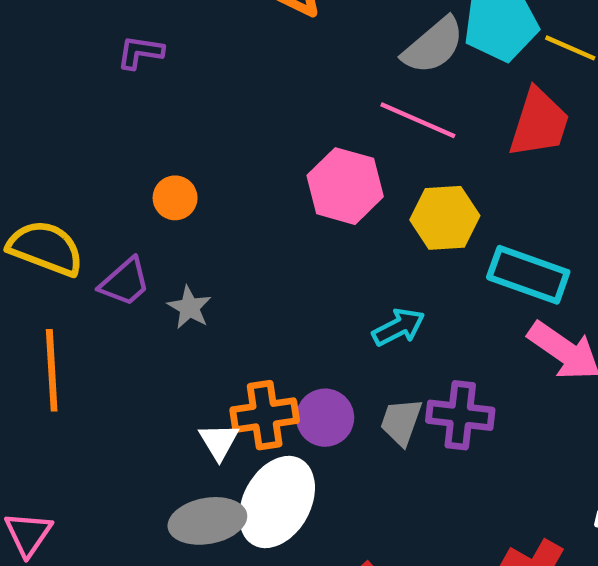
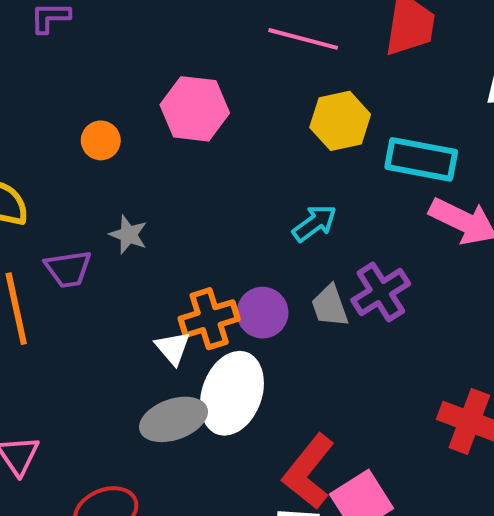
pink hexagon: (345, 186) -> (195, 109), moved
purple trapezoid: (125, 282) -> (68, 269), moved, turned 42
purple cross: (460, 415) -> (381, 292), turned -30
gray trapezoid: (401, 422) -> (330, 306), turned -30

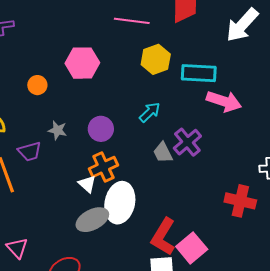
purple circle: (263, 313) -> (101, 129), moved

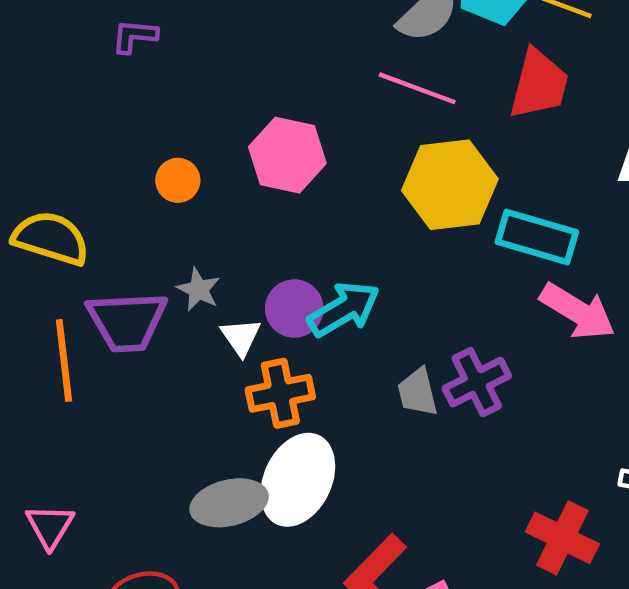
yellow hexagon: (156, 59) -> (450, 185), size x1.4
cyan arrow: (150, 112) -> (344, 309), moved, size x1.4
purple trapezoid: (30, 151) -> (127, 321), size x1.5
white triangle: (87, 184) -> (241, 337), moved

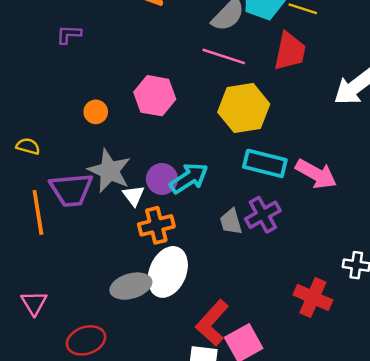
cyan rectangle: (537, 237) -> (265, 163), moved
yellow semicircle: (51, 238) -> (28, 146), size x0.6
gray star: (199, 290) -> (109, 171), size x1.8

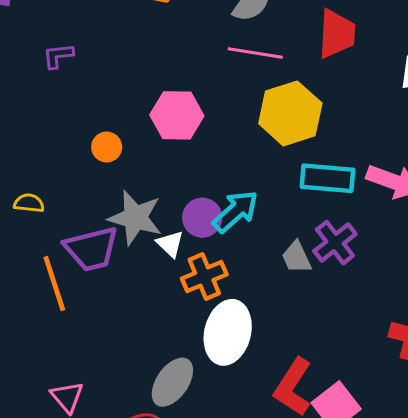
gray ellipse: (131, 286) -> (172, 382), moved, turned -30

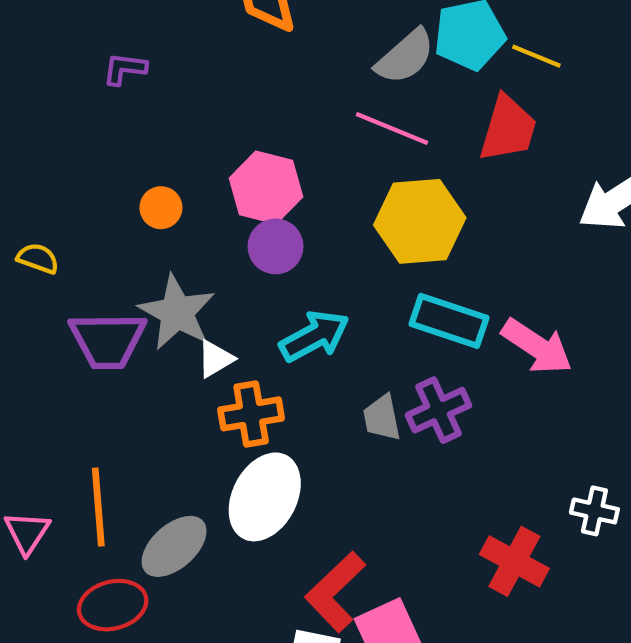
purple circle: (202, 218) -> (275, 246), moved
white triangle: (170, 244) -> (215, 359), turned 32
orange line: (54, 284) -> (98, 507), moved

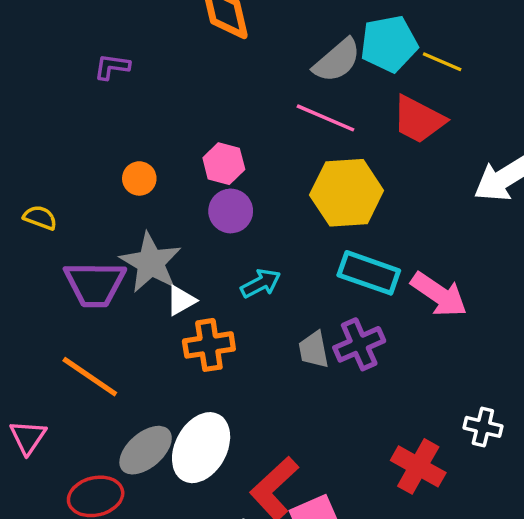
red trapezoid: (508, 129) -> (419, 120), turned 100
pink hexagon: (266, 187) -> (224, 164), size x0.7
cyan arrow: (314, 336) -> (261, 283), size x0.7
white ellipse: (265, 497) -> (201, 448), moved
orange line: (98, 507) -> (90, 377), moved, turned -52

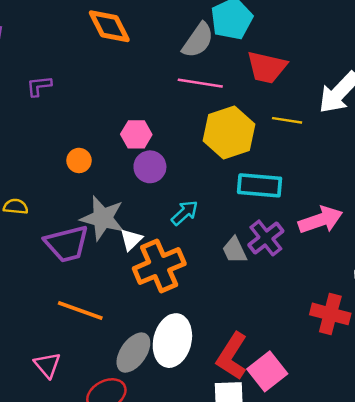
yellow line: (442, 62) -> (287, 120), moved
pink arrow: (439, 294) -> (321, 220), moved, turned -39
orange cross: (209, 345) -> (159, 266), size x1.4

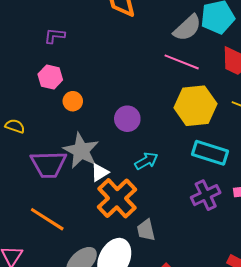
pink hexagon: (136, 134) -> (50, 77), moved
gray trapezoid: (235, 250) -> (146, 230), moved
orange cross: (159, 266) -> (117, 198), turned -33

